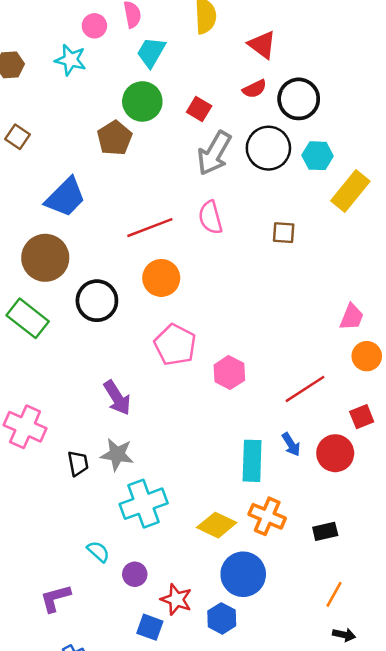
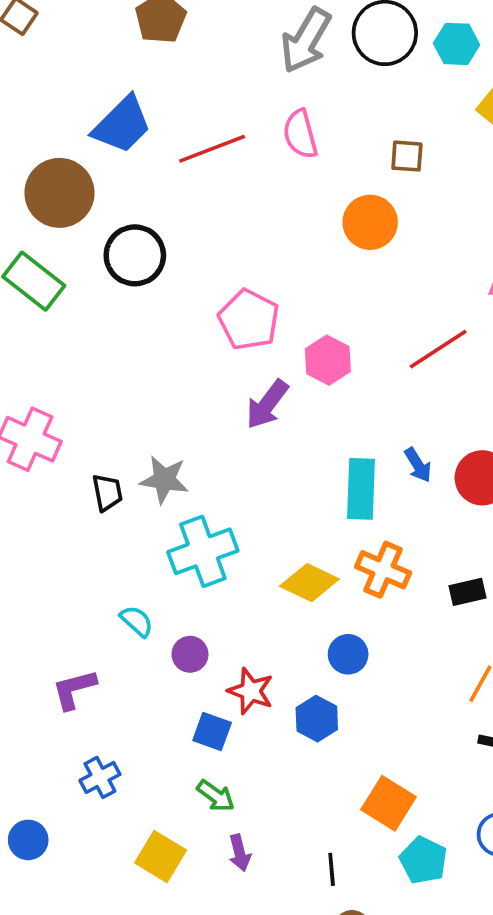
blue trapezoid: (65, 197) -> (122, 125), moved
orange circle: (161, 278) -> (370, 222), moved
red line: (305, 389) -> (438, 349), moved
purple arrow: (117, 398) -> (267, 404), moved, turned 69
blue circle: (243, 574) -> (348, 654), size x0.6

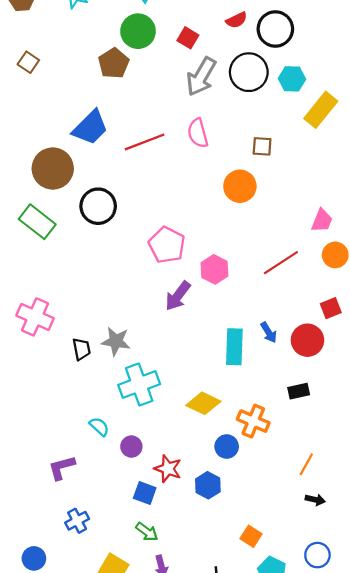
orange cross: (383, 570) -> (253, 421), moved
black rectangle: (468, 592) -> (299, 391), moved
orange square: (389, 803) -> (251, 536), size x0.7

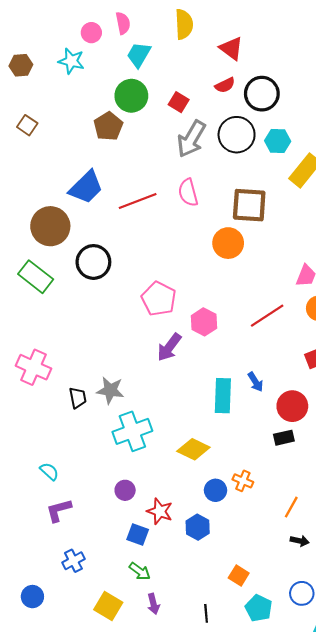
brown square: (262, 146) -> (249, 205), size x1.8
red circle: (307, 340) -> (292, 406), moved
orange cross: (253, 421) -> (243, 481), moved, size x0.7
cyan semicircle: (99, 427) -> (49, 471), moved

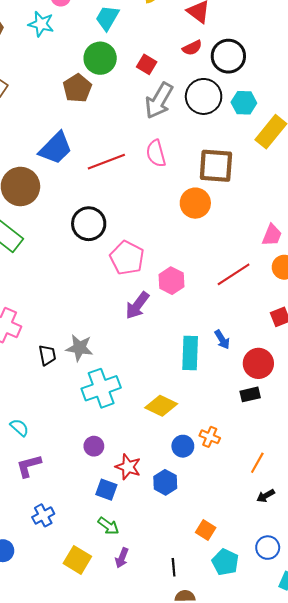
black circle: (93, 262) -> (89, 224), moved
black arrow: (300, 541) -> (266, 496), turned 138
purple arrow: (153, 604) -> (122, 558), turned 36

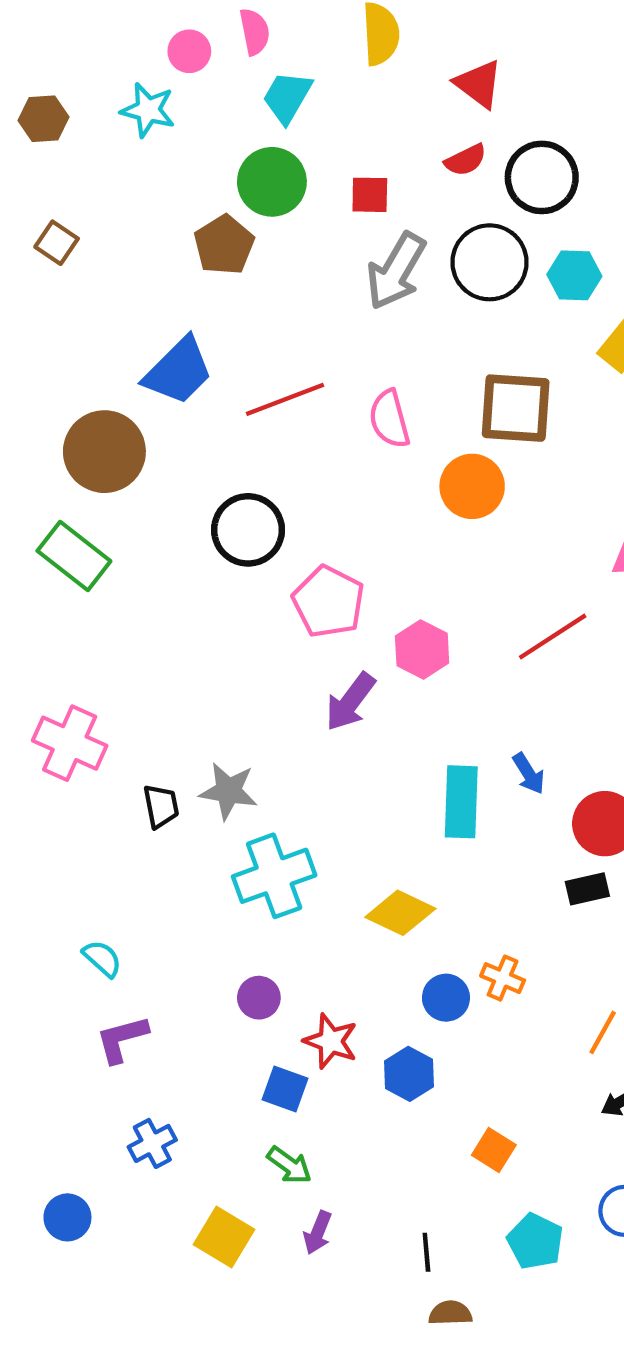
red square: (147, 64) -> (370, 195), turned -30
pink semicircle: (156, 153) -> (389, 419), moved
orange square: (206, 530) -> (494, 1150), moved

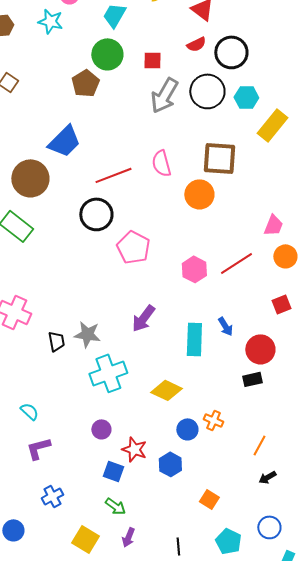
red line: (285, 399) -> (113, 175), moved
pink hexagon: (422, 650) -> (194, 269), moved
purple arrow: (350, 702) -> (143, 318), moved

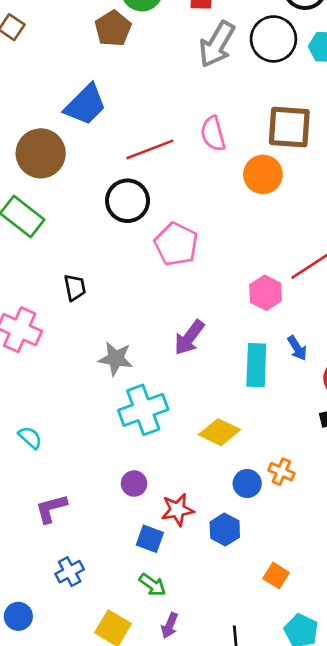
pink hexagon: (194, 269) -> (266, 293), moved
black trapezoid: (56, 341) -> (75, 288), moved
cyan semicircle: (29, 411) -> (30, 437), moved
red star: (134, 449) -> (177, 510), turned -30

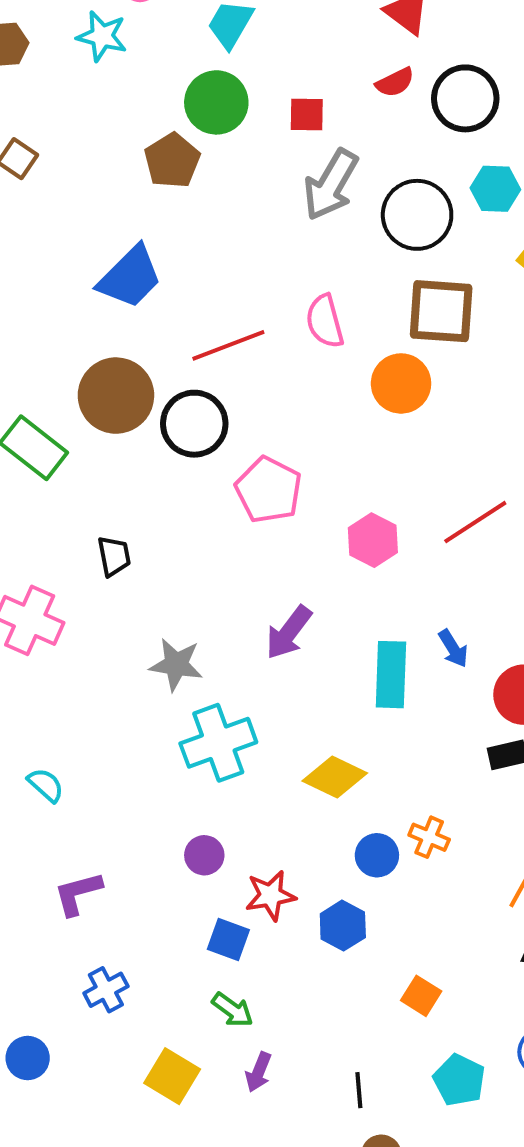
black circle: (273, 39) -> (417, 215), moved
brown circle: (41, 153) -> (116, 396), moved
pink hexagon: (266, 293) -> (373, 540), moved

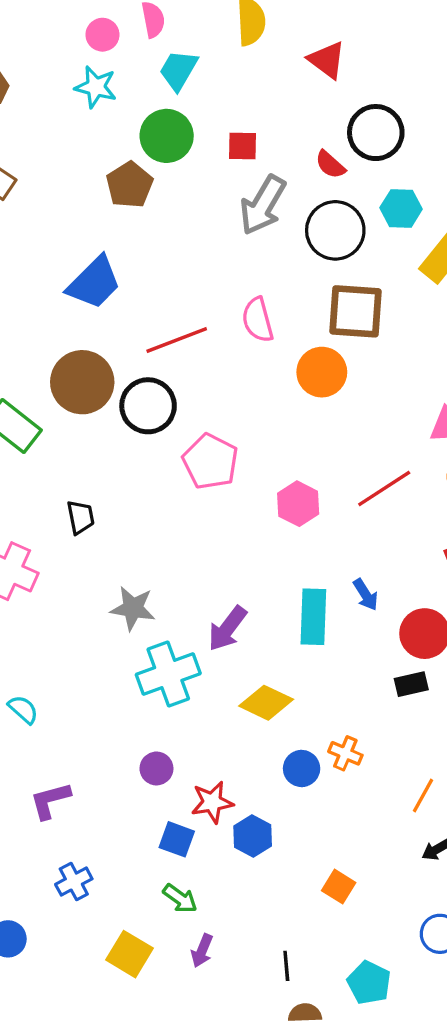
cyan star: (102, 36) -> (96, 87), moved
red semicircle: (395, 82) -> (330, 165), moved, turned 68
purple arrow: (289, 632) -> (227, 628), moved
blue hexagon: (343, 926) -> (253, 836), moved
cyan pentagon: (459, 1080) -> (369, 983), moved

